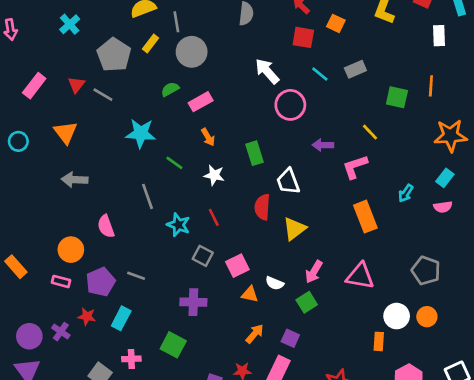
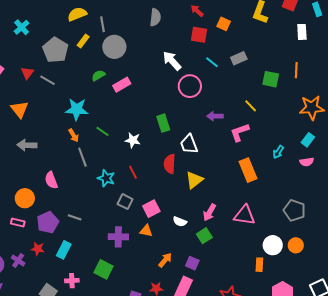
orange arrow: (208, 137) -> (74, 135), moved
orange triangle: (250, 294) -> (146, 231), moved

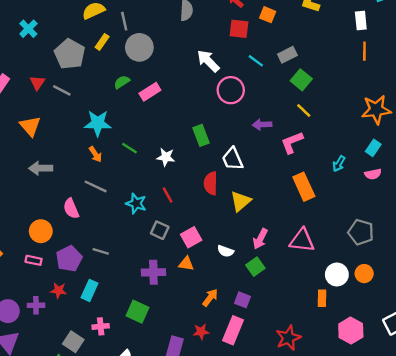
orange line: (296, 70) -> (364, 51), moved
green square: (271, 79) -> (301, 80), moved, turned 30
gray line: (82, 157) -> (96, 186), moved, turned -42
purple cross: (18, 261) -> (36, 305), turned -32

